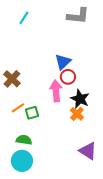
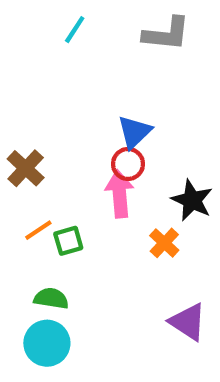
cyan line: (24, 18) -> (75, 30), moved
red circle: (68, 77) -> (128, 164), moved
black star: (80, 99) -> (192, 200), moved

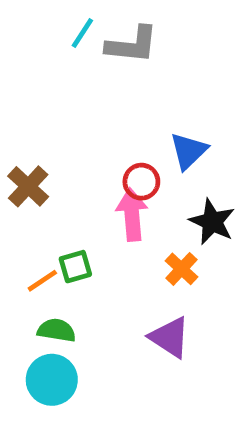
gray L-shape: (166, 34) -> (132, 45), moved
blue triangle: (134, 132) -> (189, 151), moved
orange line: (38, 230) -> (42, 281), moved
purple triangle: (188, 322) -> (170, 337), moved

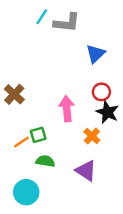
blue triangle: (189, 151) -> (95, 54), moved
red circle: (141, 182) -> (101, 92), moved
green semicircle: (56, 330) -> (45, 161), moved

